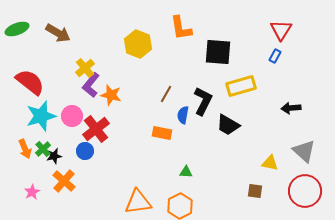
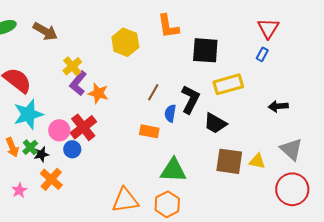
pink circle: (72, 116) -> (59, 130), moved
green triangle: (186, 172) -> (173, 170), size x2.0
brown square: (255, 191) -> (229, 161), moved, size x1.8

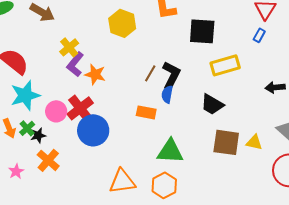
black L-shape: (190, 99) -> (171, 75), moved
blue circle: (72, 149) -> (93, 130), moved, size x1.8

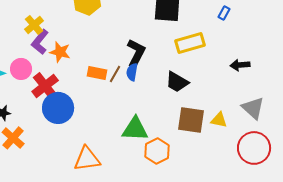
brown line: (150, 73) -> (115, 74), moved
pink circle: (56, 111) -> (21, 69), moved
orange rectangle: (146, 112) -> (97, 73), moved
orange hexagon: (164, 185) -> (157, 151), moved

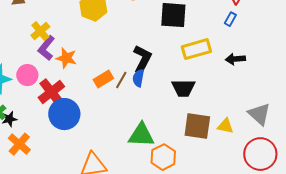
black arrow: (240, 65) -> (235, 59), moved
orange rectangle: (97, 73) -> (103, 79), turned -42
black trapezoid: (177, 82) -> (183, 88), turned -30

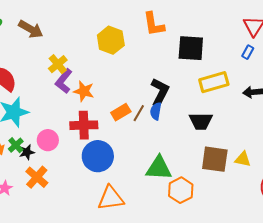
pink circle: (27, 75) -> (48, 140), moved
red cross: (51, 92) -> (84, 125), moved, turned 36
blue circle: (64, 114) -> (98, 156), moved

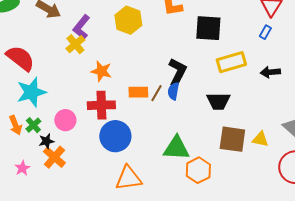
purple L-shape: (64, 81) -> (81, 27), moved
orange rectangle: (121, 112) -> (138, 92), turned 30
black star: (27, 152) -> (46, 141), moved

